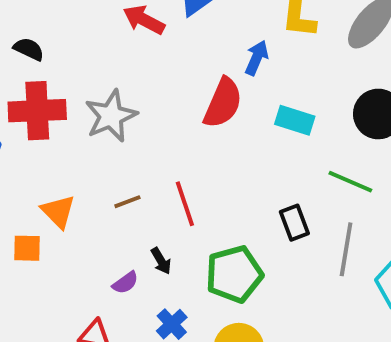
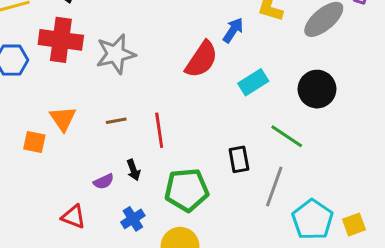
cyan rectangle: (295, 120) -> (253, 82), turned -60

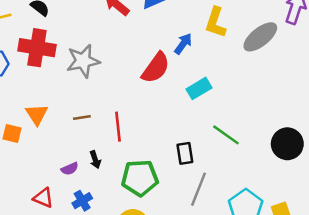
black circle: (317, 89) -> (287, 144), moved
gray line: (274, 186) -> (199, 189), moved
blue cross: (133, 219) -> (82, 201), moved

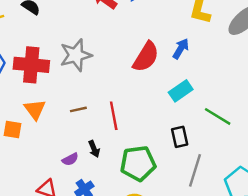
blue arrow: (183, 44) -> (181, 49), moved
red cross: (37, 48) -> (31, 65), moved
cyan rectangle: (199, 88) -> (181, 91), moved

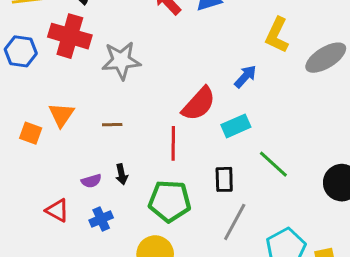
red semicircle: (146, 57) -> (199, 104), moved
red cross: (31, 65) -> (70, 36), moved
red line: (114, 116) -> (173, 143), moved

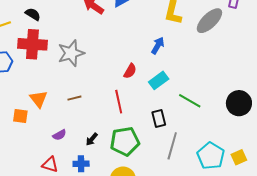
red semicircle: (199, 104) -> (130, 71), size x0.6
black arrow: (122, 174) -> (92, 139), moved, turned 64
purple semicircle: (91, 181) -> (59, 135), moved
blue cross: (101, 219) -> (81, 164), turned 35

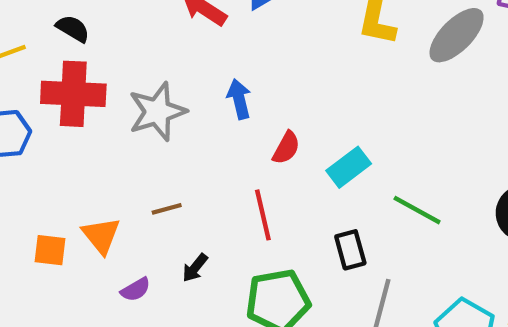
blue arrow: (158, 45) -> (239, 99), moved, turned -42
orange triangle: (38, 99) -> (101, 235), moved
black arrow: (92, 139) -> (195, 268), moved

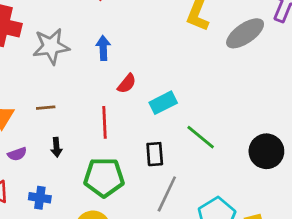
black arrow: (195, 268) -> (56, 147), turned -54

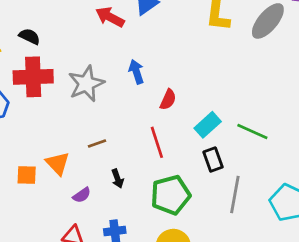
cyan rectangle: (163, 103) -> (208, 125), moved

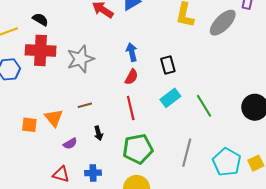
blue arrow: (136, 72) -> (132, 52), moved
red semicircle: (168, 100) -> (131, 77), moved
green line: (252, 131) -> (204, 106), turned 30
black rectangle: (213, 160) -> (168, 65), moved

